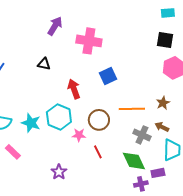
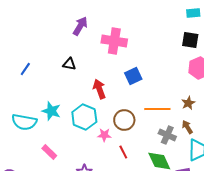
cyan star: (31, 123) -> (51, 111), moved
brown arrow: (162, 127) -> (187, 127), turned 32
pink rectangle: (13, 152) -> (49, 152), moved

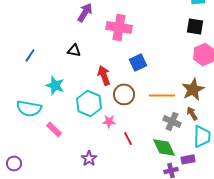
brown star: (188, 103) -> (193, 89), size x1.6
cyan star: (51, 111) -> (55, 85), moved
brown circle: (124, 120) -> (124, 94), moved
pink rectangle: (49, 152) -> (54, 129), moved

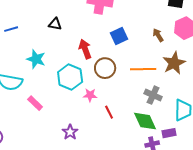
blue line: (30, 55) -> (11, 29), turned 40
brown arrow: (192, 113) -> (158, 35), moved

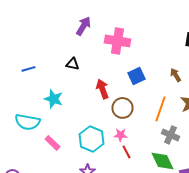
orange line: (143, 69) -> (160, 109), turned -70
cyan hexagon: (70, 77) -> (92, 139), moved
pink star: (90, 95) -> (120, 135), moved

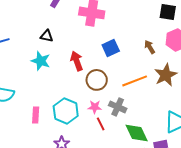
cyan star: (54, 99) -> (41, 61), moved
orange line: (160, 109) -> (135, 81), turned 50
gray cross: (170, 135) -> (118, 107), moved
pink rectangle: (52, 143) -> (36, 115), moved, turned 49

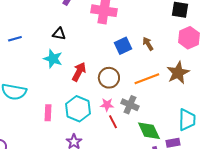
brown arrow: (150, 47) -> (148, 44), moved
red arrow: (77, 61) -> (79, 72), moved, turned 48

